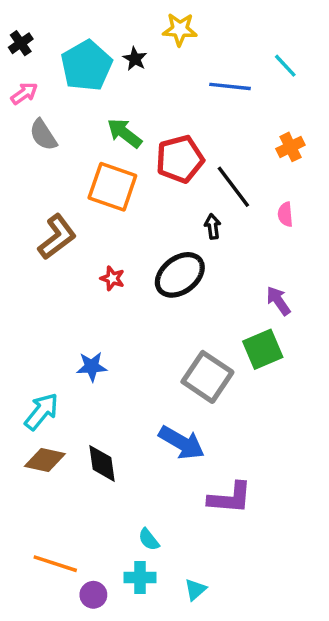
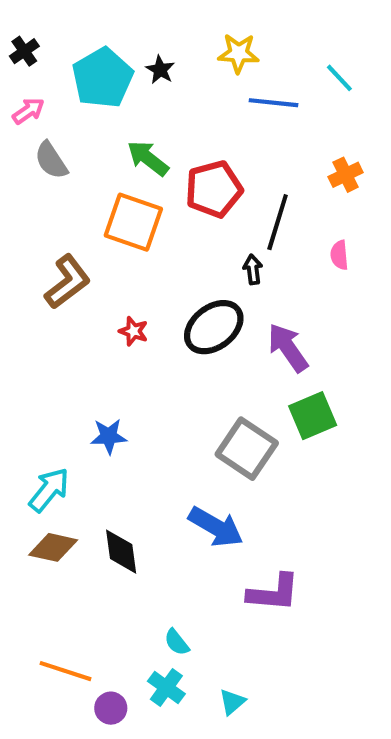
yellow star: (180, 29) -> (238, 53), moved
black line: (233, 187) -> (278, 222), turned 54
purple arrow: (278, 301) -> (288, 348), moved, size x1.4
cyan cross: (140, 578) -> (166, 687), turned 36

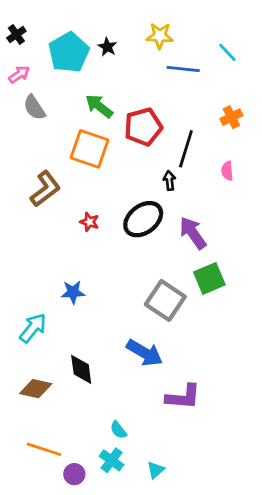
brown diamond: (53, 547) -> (36, 389), moved

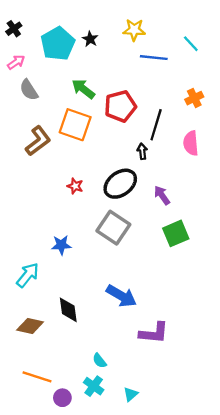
pink semicircle: (227, 171) -> (191, 143), size x1.5
brown L-shape: (45, 189) -> (38, 141), moved
purple arrow: (193, 233) -> (162, 195), size x0.7
gray square: (165, 300) -> (113, 228), moved

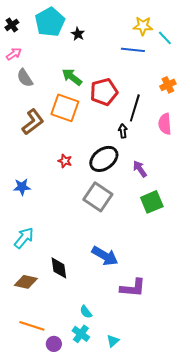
yellow star: (134, 30) -> (143, 26), moved
cyan pentagon: (58, 44) -> (50, 22), moved
blue star: (61, 245) -> (22, 187), moved

